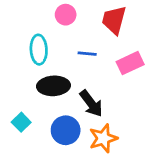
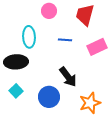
black ellipse: (53, 86) -> (16, 62), moved
orange star: (103, 138) -> (90, 103), moved

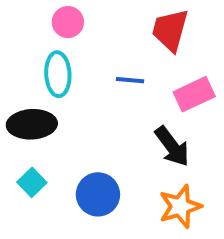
pink circle: (49, 11) -> (68, 22), moved
black arrow: (68, 77) -> (172, 146), moved

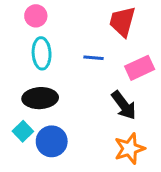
pink circle: (68, 22) -> (36, 16), moved
black ellipse: (32, 124) -> (40, 98), moved
blue circle: (98, 194) -> (52, 141), moved

